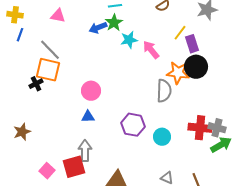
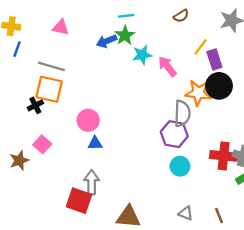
gray line: (50, 50) -> (51, 66), turned -30
pink circle: (91, 91) -> (88, 120), moved
purple hexagon: (133, 125) -> (174, 134), moved
red square: (74, 167) -> (79, 201), turned 35
pink square: (47, 171) -> (42, 144), moved

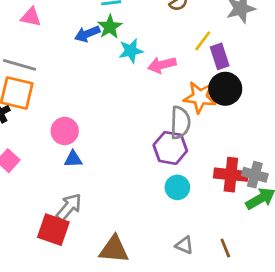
pink arrow: (167, 66) -> (162, 65), turned -65
gray arrow: (92, 182) -> (69, 207), turned 40

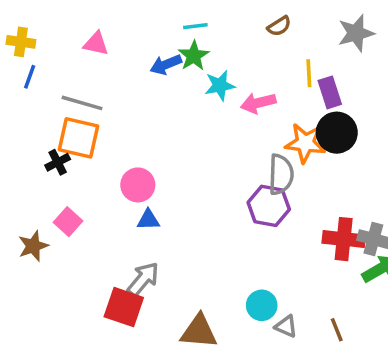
yellow line: (203, 41) -> (309, 73), turned -40
cyan circle: (177, 187) -> (262, 305), moved

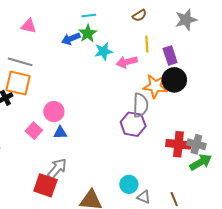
yellow line: (309, 73) -> (147, 44), moved
pink square: (68, 222) -> (34, 131), moved

